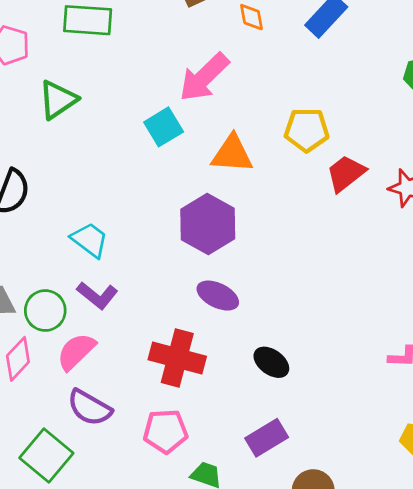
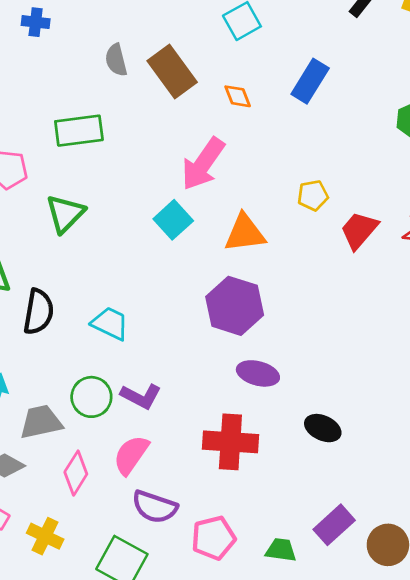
yellow pentagon: (307, 130) -> (313, 195), size x0.7
cyan trapezoid: (90, 240) -> (110, 323), moved
green circle: (45, 311) -> (91, 397), moved
pink pentagon: (165, 431) -> (213, 538), moved
purple rectangle: (267, 438) -> (334, 525), moved

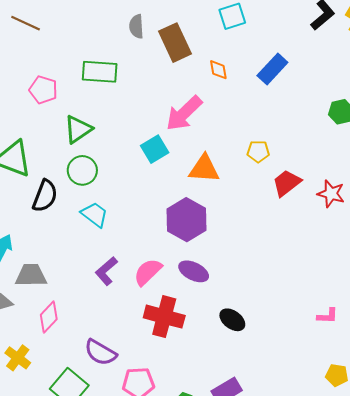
purple L-shape: (141, 396) -> (106, 271), turned 100
green circle: (91, 397) -> (82, 170), moved
pink semicircle: (131, 455) -> (148, 272), moved

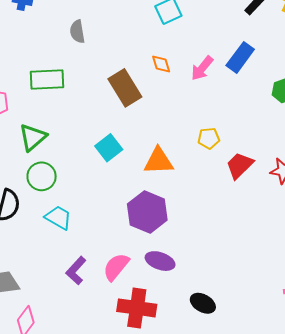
brown rectangle: (175, 43) -> (125, 88), moved
blue rectangle: (272, 69) -> (240, 57), moved
pink arrow: (184, 113) -> (202, 68), moved, size x0.7

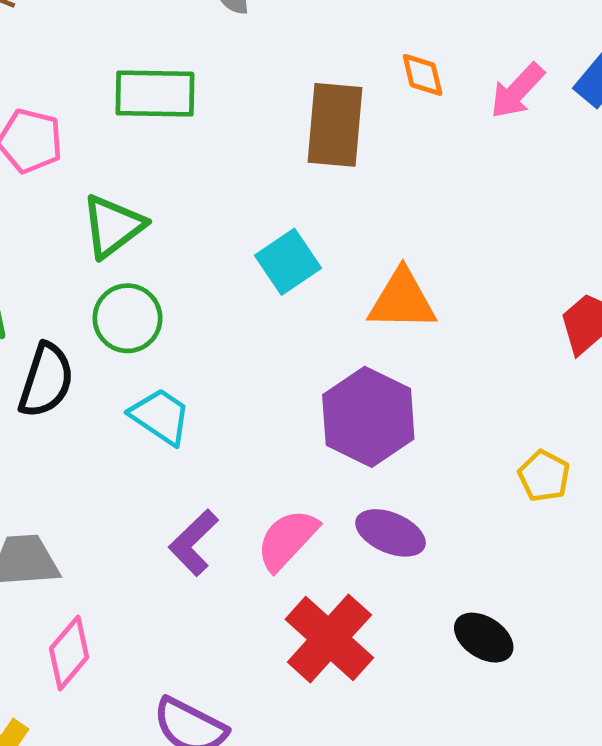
brown rectangle: (125, 88) -> (335, 125), turned 33
yellow pentagon: (209, 138) -> (544, 476), moved, turned 30
red cross: (137, 308) -> (329, 638), turned 30

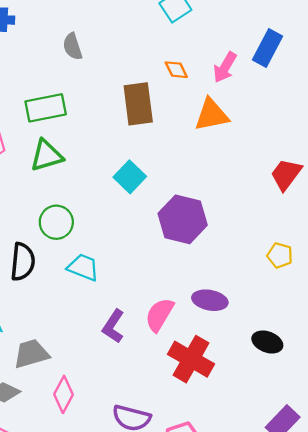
green triangle: (113, 226) -> (47, 156), moved, turned 33
orange triangle: (402, 300) -> (212, 115), moved
purple hexagon: (368, 417) -> (183, 219), moved

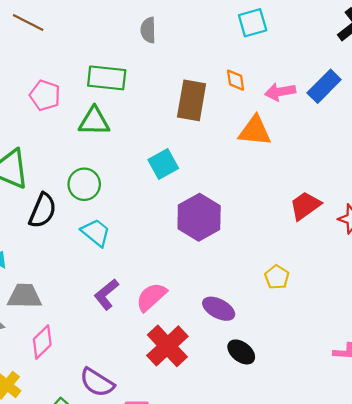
pink arrow: (225, 67) -> (280, 92), turned 32
purple ellipse: (210, 300) -> (219, 309), moved

